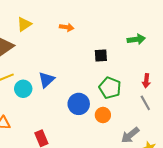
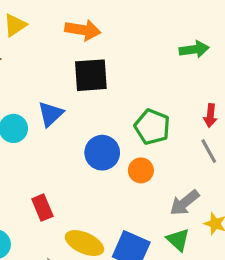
orange arrow: (67, 27) -> (83, 30), size x1.5
black square: (101, 55) -> (91, 75), moved, size x1.6

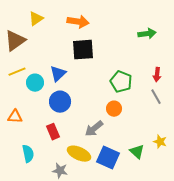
blue circle: (102, 153) -> (60, 102), moved
gray arrow: (184, 203) -> (94, 129), moved

